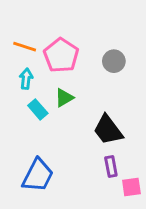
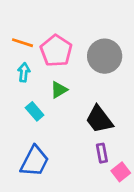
gray circle: (114, 61) -> (105, 56), size x1.6
cyan rectangle: (38, 109) -> (35, 111), moved
pink square: (131, 187) -> (121, 172), turned -30

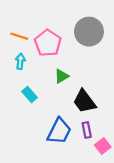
gray circle: (105, 56) -> (89, 32), moved
green triangle: (59, 90) -> (61, 76), moved
blue trapezoid: (35, 161) -> (59, 131), moved

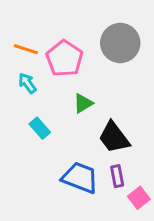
cyan arrow: (20, 61) -> (27, 83), turned -42
blue trapezoid: (59, 131) -> (80, 178), turned -96

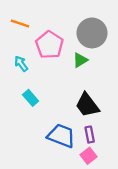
orange line: (26, 49) -> (20, 24), moved
green triangle: (83, 103) -> (80, 60), moved
pink square: (139, 198) -> (88, 156), moved

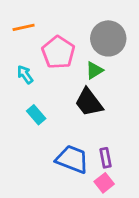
orange line: (20, 24) -> (24, 27), turned -30
black trapezoid: (87, 105) -> (89, 102), moved

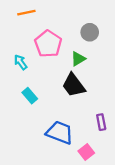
orange line: (24, 27) -> (26, 13), moved
gray circle: (108, 38) -> (90, 32), size x0.6
purple rectangle: (105, 158) -> (101, 122), moved

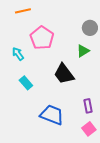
gray circle: (90, 32) -> (90, 28), moved
green triangle: (78, 59) -> (83, 51), moved
pink square: (86, 152) -> (89, 129), moved

